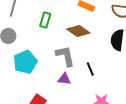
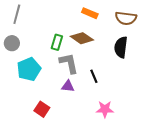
green rectangle: (45, 20) -> (57, 42), moved

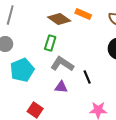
brown diamond: (82, 38) -> (59, 19), moved
gray L-shape: (69, 63) -> (62, 64), turned -45

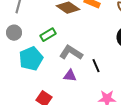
green rectangle: (50, 43) -> (48, 35), moved, turned 42

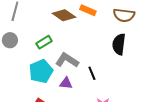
cyan pentagon: (31, 59) -> (41, 71), moved

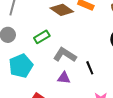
cyan pentagon: (41, 71) -> (21, 66), moved

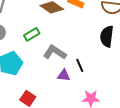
purple triangle: (64, 78) -> (64, 75), moved

